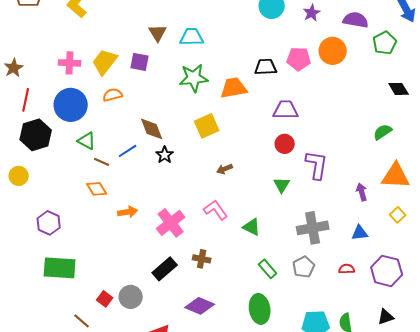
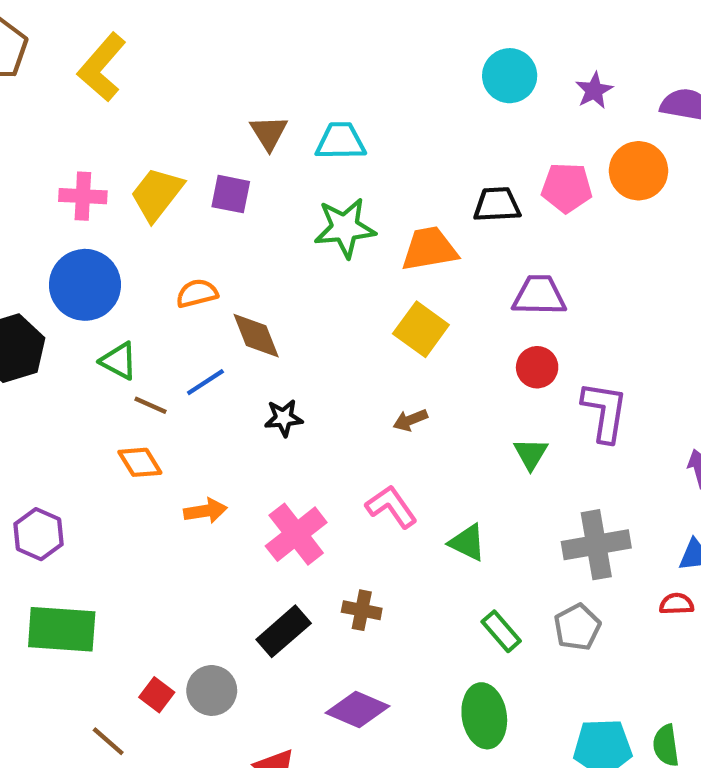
orange semicircle: (113, 95) -> (197, 293), moved
yellow square: (207, 126) -> (421, 329), moved, turned -30
black star: (165, 155) -> (284, 418), moved, turned 30
red semicircle: (347, 269) -> (677, 604), moved

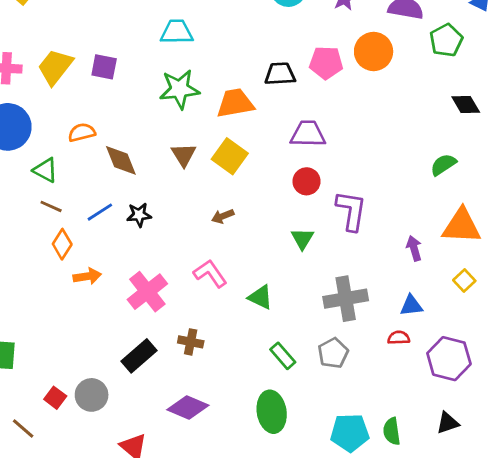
brown triangle: (269, 133) -> (184, 155), moved
green triangle: (119, 361) -> (45, 170), moved
blue line: (205, 382) -> (100, 212), moved
orange diamond: (140, 462) -> (62, 244), moved, turned 64

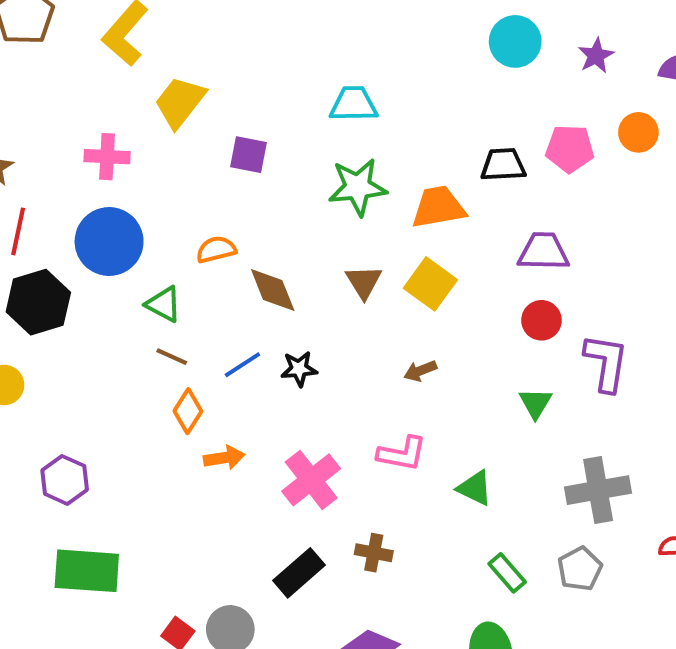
orange circle: (374, 51) -> (638, 132), size x0.7
yellow trapezoid: (55, 67) -> (180, 102), moved
pink L-shape: (210, 273) -> (402, 454), turned 136

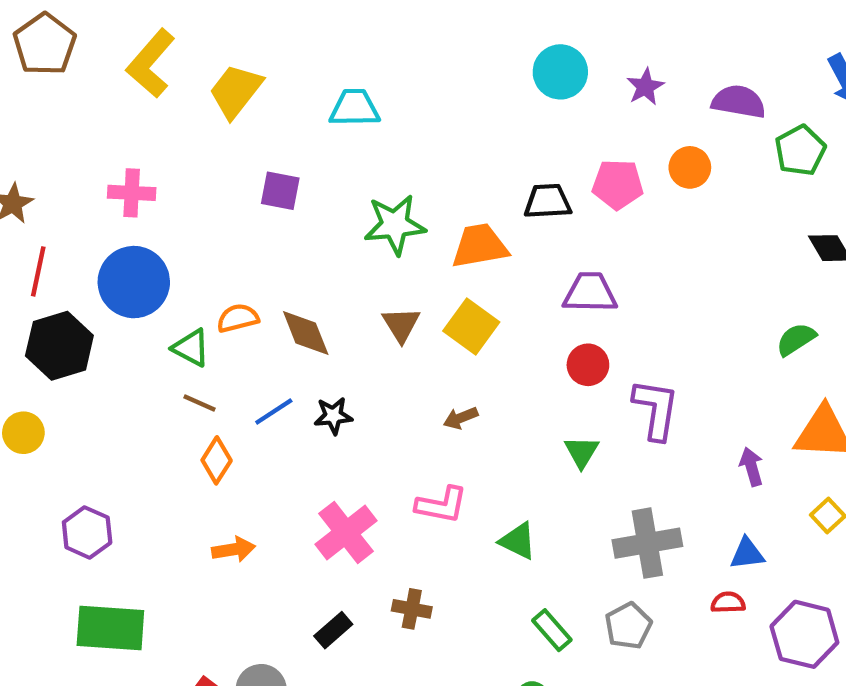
yellow trapezoid: (180, 102) -> (236, 91), moved
cyan trapezoid: (354, 104) -> (354, 108), moved
orange semicircle: (216, 250) -> (238, 318), moved
orange arrow: (224, 458) -> (234, 549), moved
black rectangle: (299, 573) -> (333, 630), size x0.7

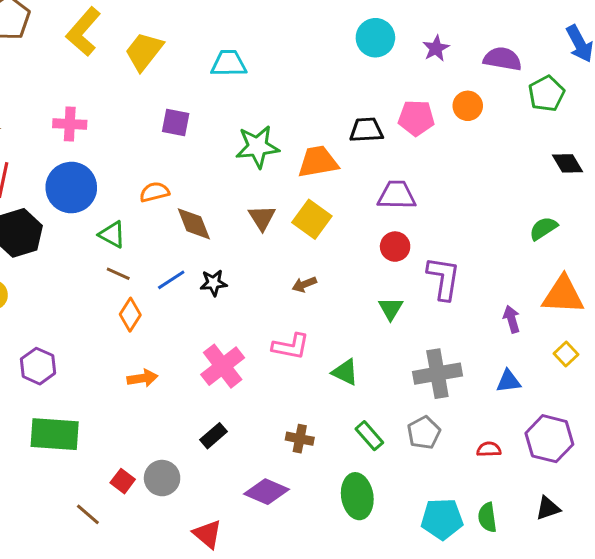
orange semicircle: (238, 318) -> (154, 192), moved
red semicircle: (728, 603) -> (489, 449), moved
brown cross: (412, 609) -> (300, 439), moved

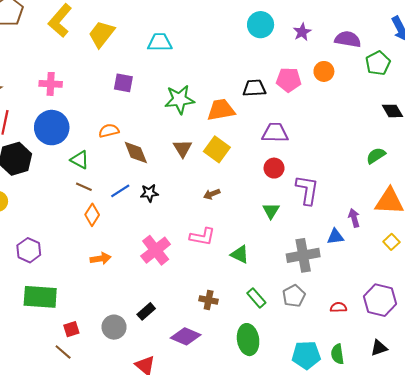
blue triangle: (509, 381) -> (335, 237), moved
black rectangle: (214, 436) -> (146, 311), moved
red square: (123, 481) -> (71, 329), moved, turned 35

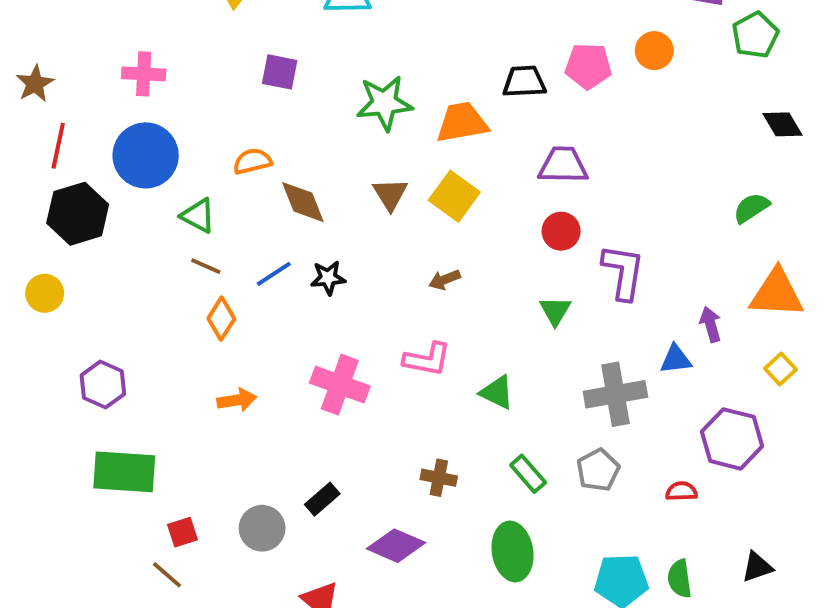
pink cross: (156, 250) -> (340, 385), turned -32
purple hexagon: (380, 300) -> (732, 439), moved

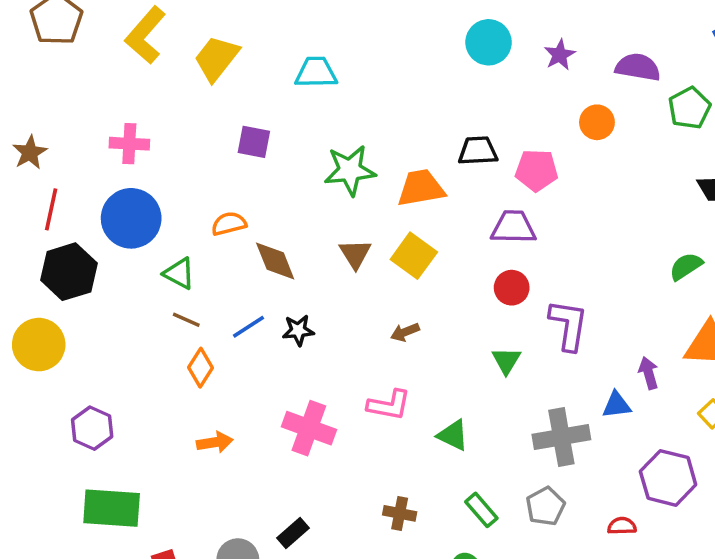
pink pentagon: (588, 66) -> (537, 170), moved
yellow circle: (45, 293) -> (39, 345), size x1.5

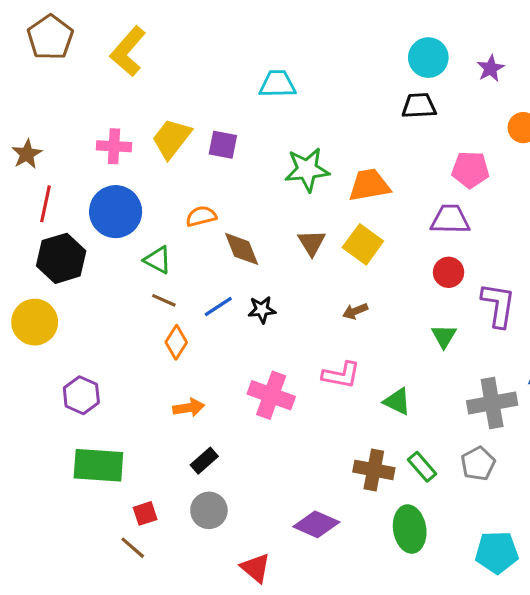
yellow trapezoid: (216, 58) -> (172, 138), moved
black trapezoid: (478, 151) -> (419, 106), moved
brown cross: (400, 513) -> (374, 470), moved, size x1.4
black rectangle: (293, 533) -> (204, 461), moved

